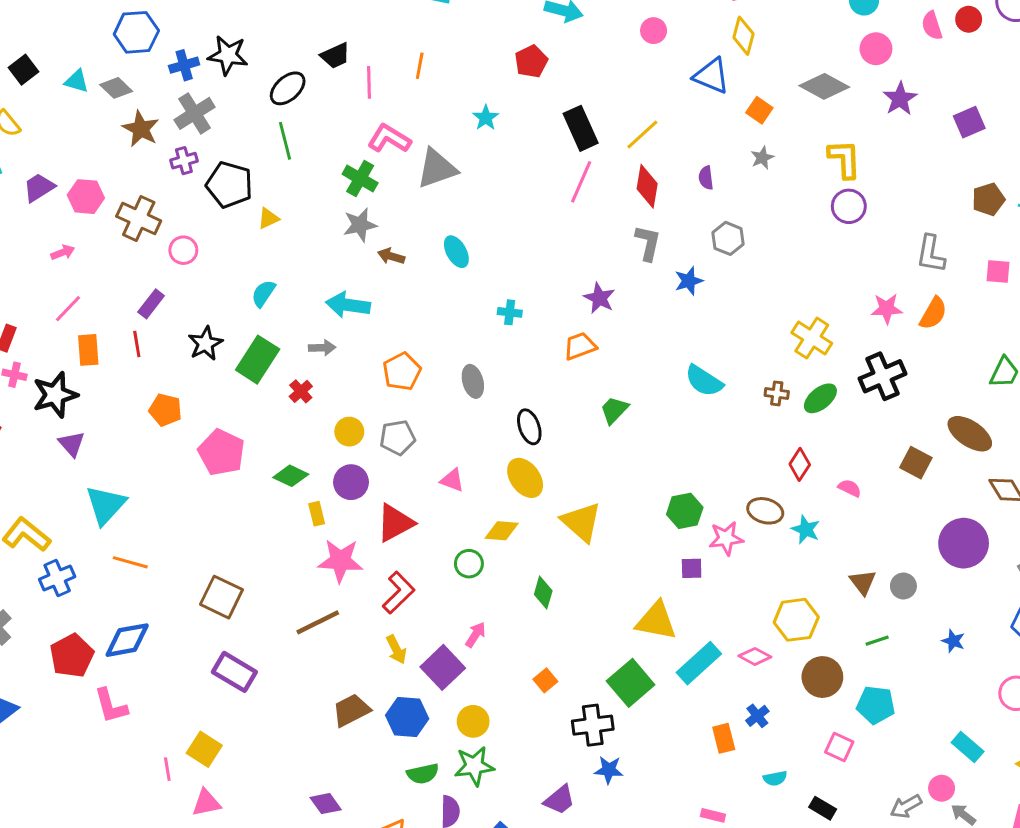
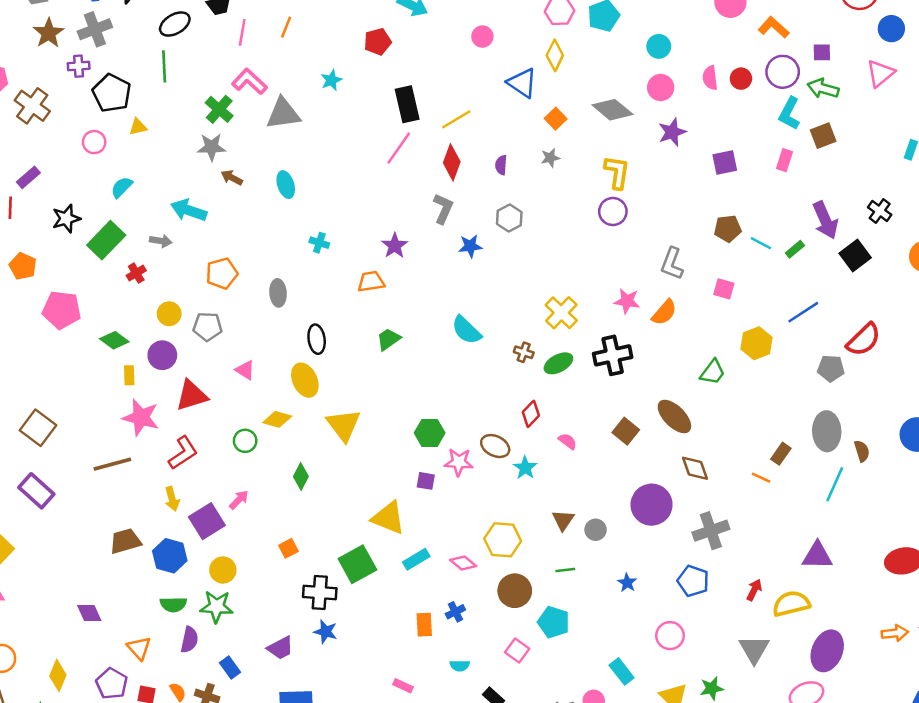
pink circle: (183, 250) -> (94, 142), moved
pink pentagon: (221, 452) -> (62, 310), turned -30
cyan rectangle: (699, 663) -> (416, 559), size x0.7

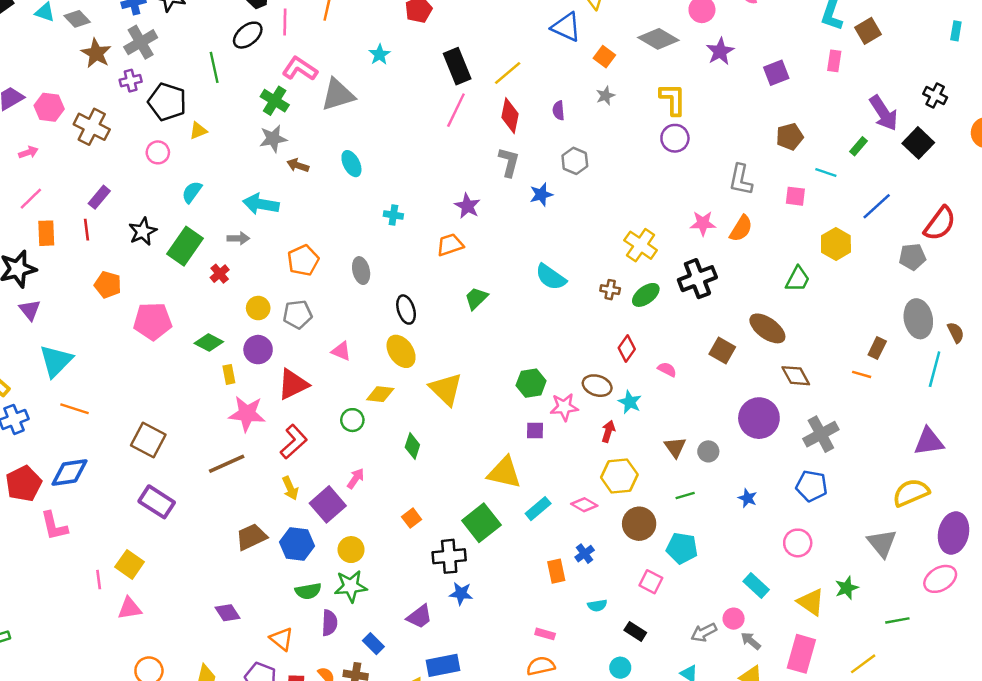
black ellipse: (175, 24) -> (248, 35), moved
cyan line: (761, 243) -> (826, 172), moved
red arrow: (754, 590) -> (608, 431), moved

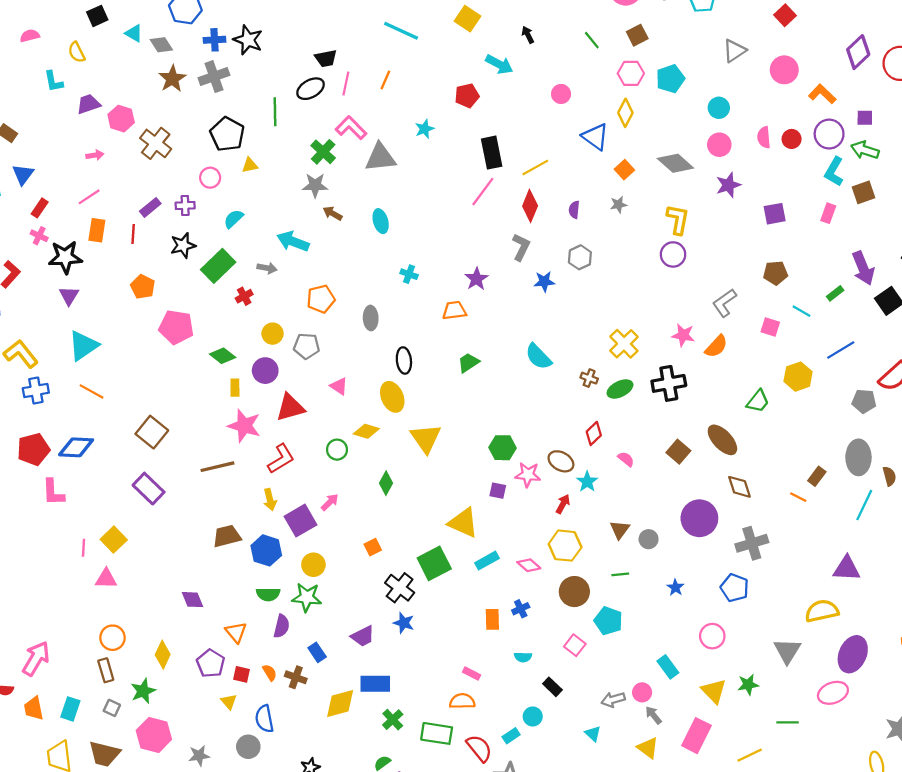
purple cross: (131, 81) -> (185, 205), moved
gray L-shape: (741, 180) -> (724, 303), turned 32
black cross: (449, 556) -> (400, 588), turned 32

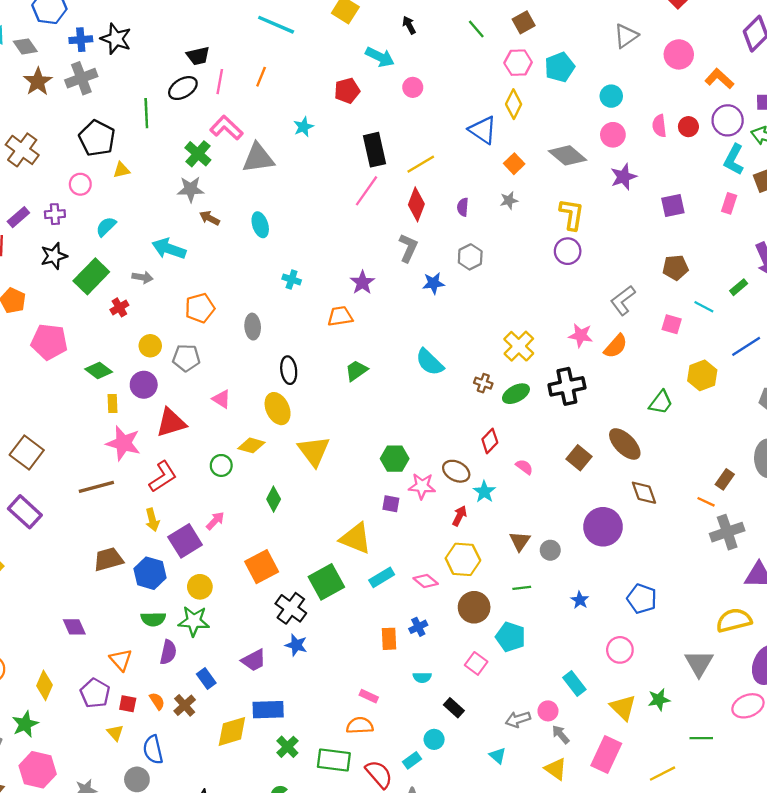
pink circle: (561, 94) -> (413, 87), moved
gray cross: (752, 543) -> (727, 532), moved
orange square: (373, 547) -> (262, 567), size x1.8
brown cross: (296, 677) -> (185, 705), turned 30

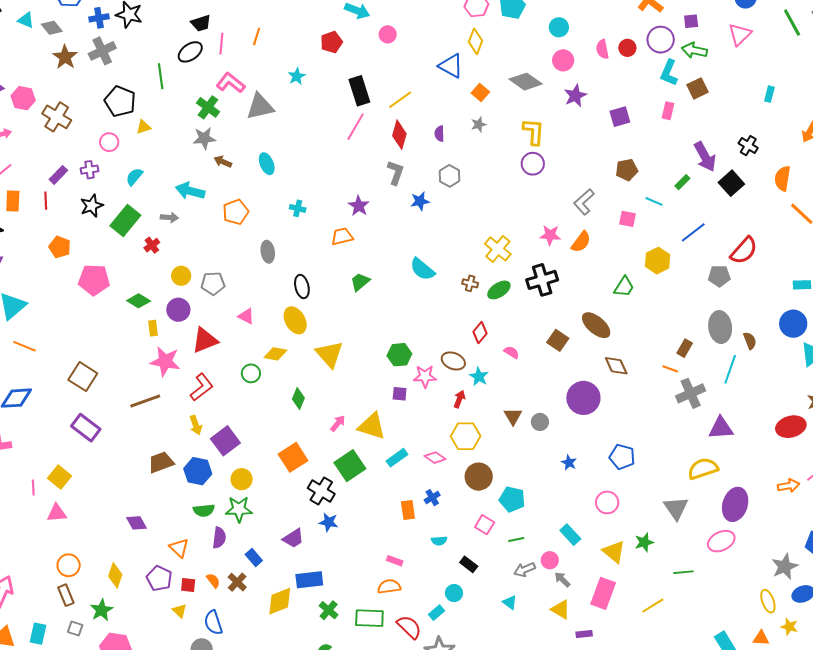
orange pentagon: (200, 308) -> (236, 212), moved
pink arrow: (215, 521) -> (338, 423), moved
green line: (522, 588) -> (516, 539), moved

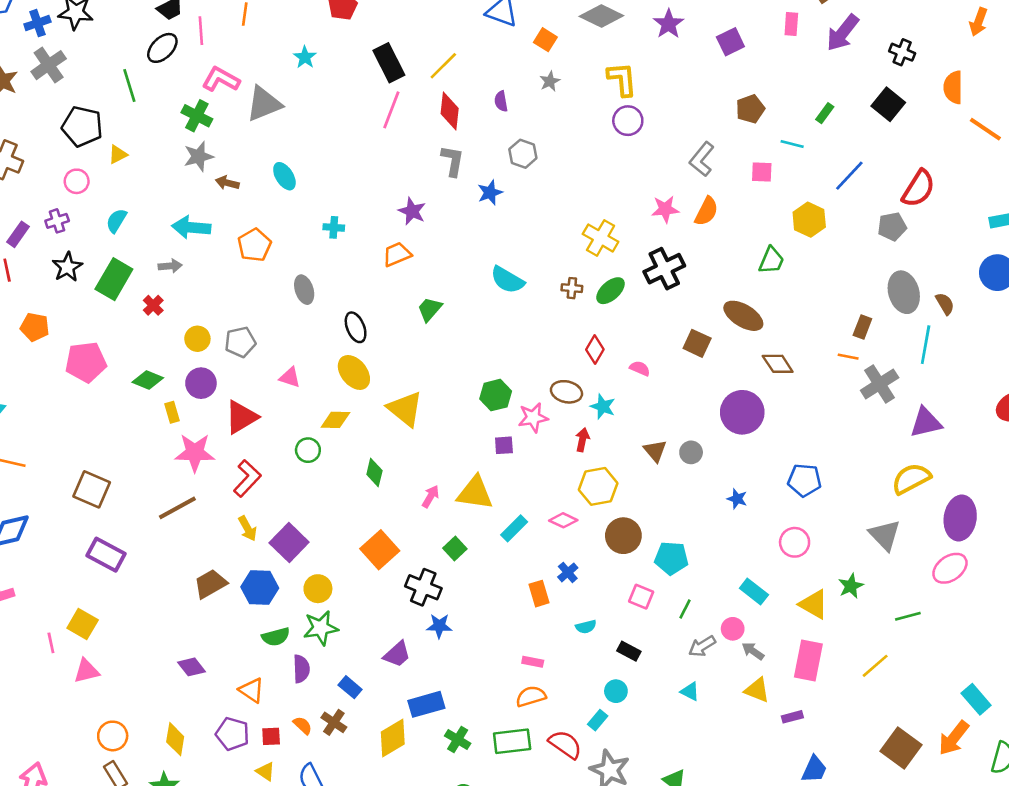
purple arrow: (705, 157) -> (843, 33), moved, turned 76
green square: (350, 466) -> (455, 549), size x0.6
green line: (516, 539) -> (685, 609), turned -42

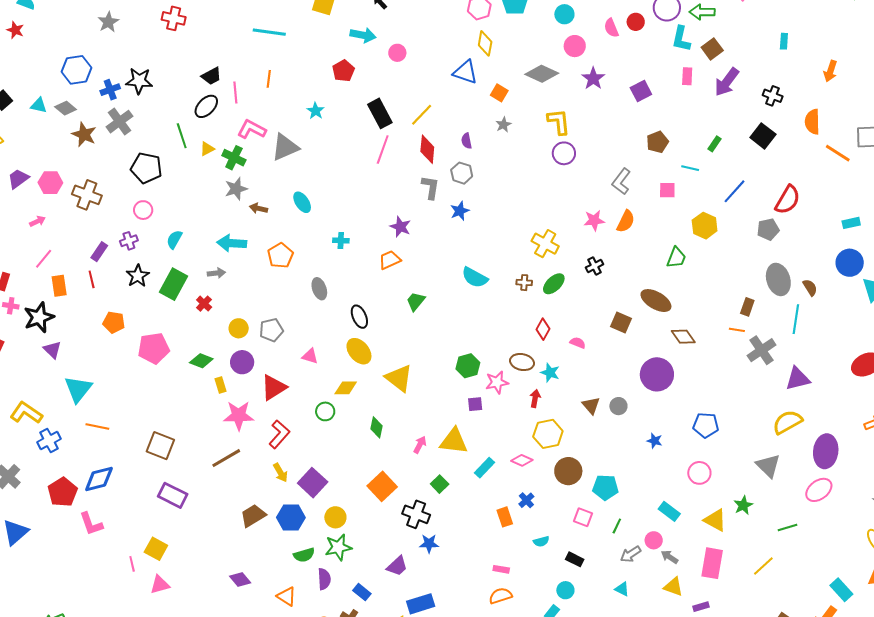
yellow triangle: (118, 154) -> (207, 149), moved
gray hexagon: (523, 154) -> (462, 173), moved
black cross: (664, 269) -> (595, 266), size x0.6

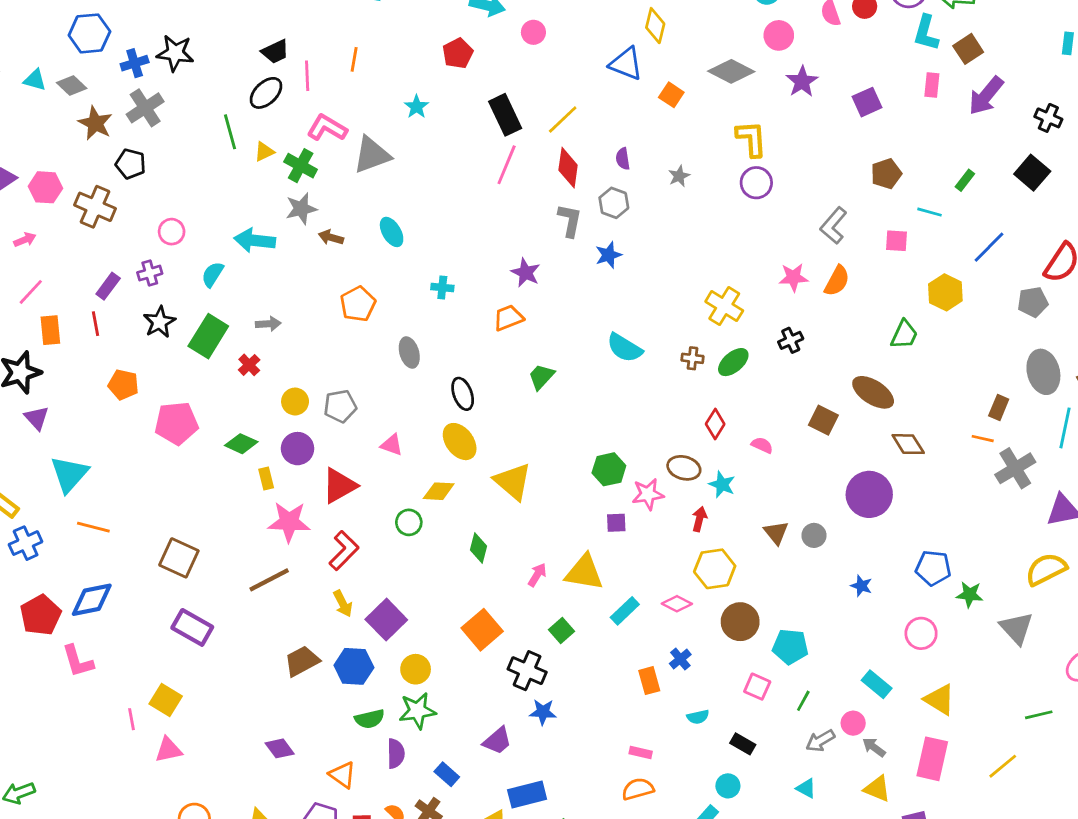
gray star: (503, 125) -> (679, 176), moved
black pentagon: (146, 168) -> (131, 164), moved, size x0.7
cyan arrow: (232, 243) -> (255, 240), moved
green star: (743, 505) -> (970, 595), moved, turned 30

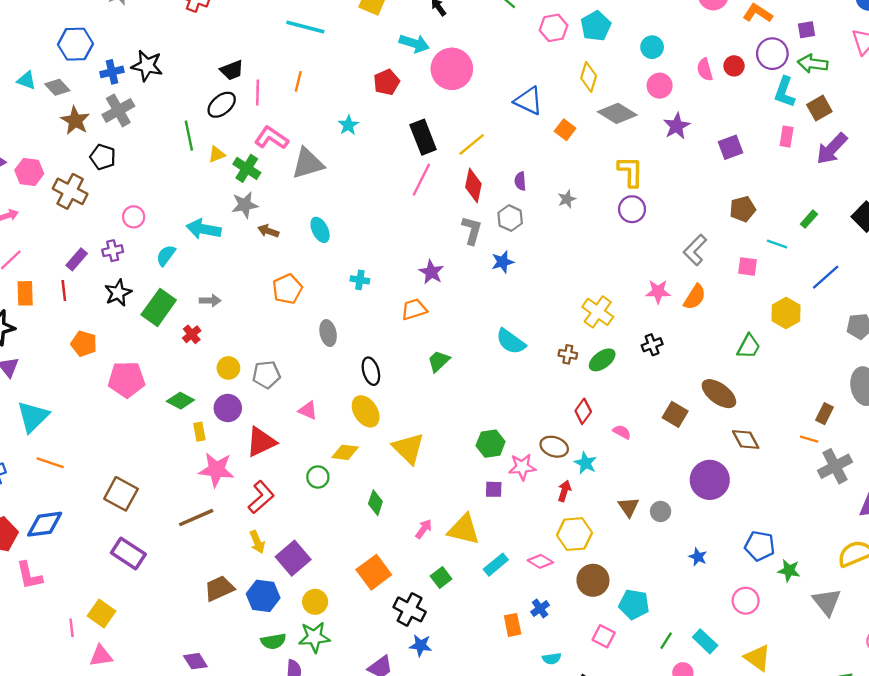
yellow diamond: (655, 26) -> (589, 77), moved
pink circle: (533, 32) -> (452, 69), size x2.0
green line: (803, 701) -> (666, 641), moved

